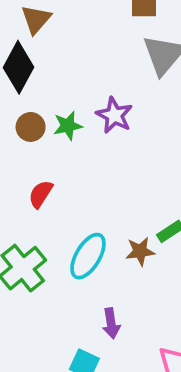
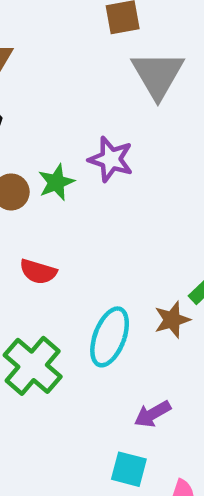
red semicircle: (41, 194) -> (38, 272), turned -96
purple arrow: (111, 323) -> (153, 414), turned 80

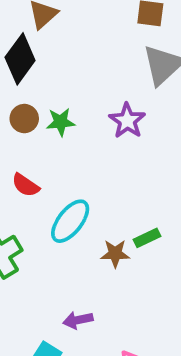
purple star: (111, 159) -> (127, 121), moved
cyan ellipse: (110, 337) -> (70, 221), moved

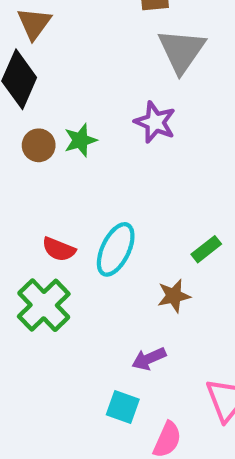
red semicircle: (26, 185) -> (59, 249), moved
brown star: (115, 254) -> (174, 296), moved

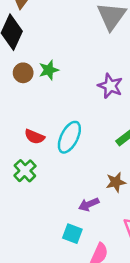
purple star: (155, 122) -> (110, 86), moved
brown star: (174, 296) -> (116, 182), moved
green cross: (44, 305) -> (25, 171), size x0.7

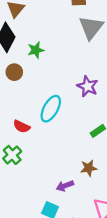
green star: (49, 70) -> (36, 50), moved
cyan ellipse: (69, 137) -> (51, 109), moved

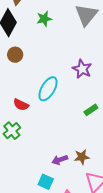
green star: (36, 50) -> (44, 19), moved
brown star: (89, 168) -> (82, 157), moved

